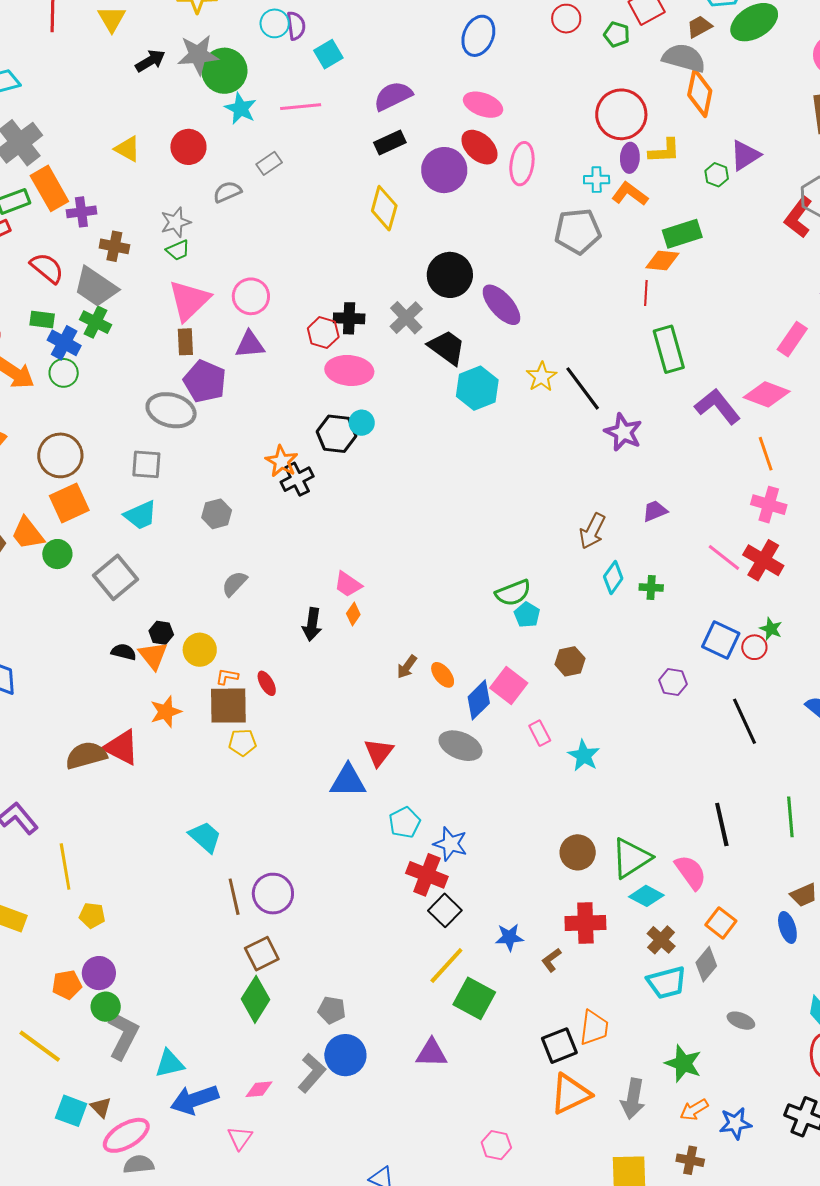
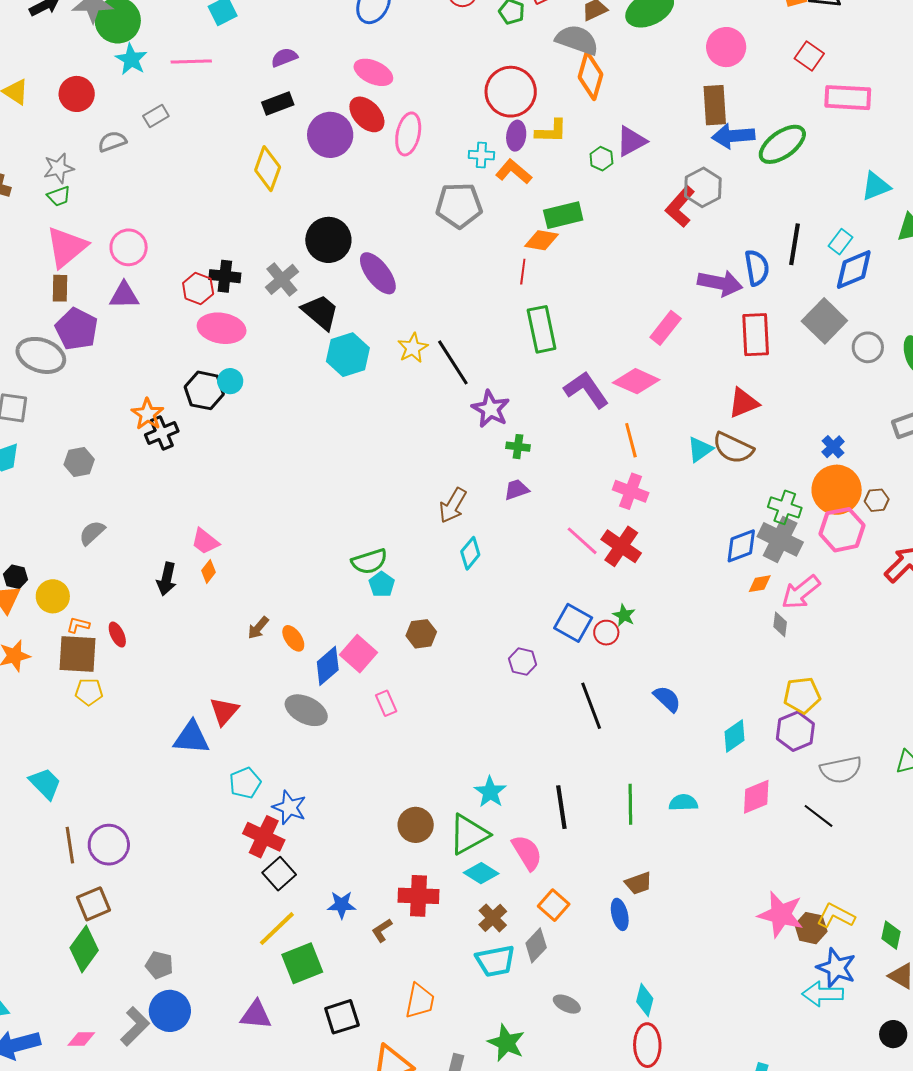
purple semicircle: (393, 96) -> (284, 57), size x0.7
green cross: (651, 587) -> (518, 447), moved
cyan star: (584, 756) -> (490, 792), moved
green square: (474, 998) -> (302, 963), turned 36
black square: (559, 1046) -> (342, 1017), moved

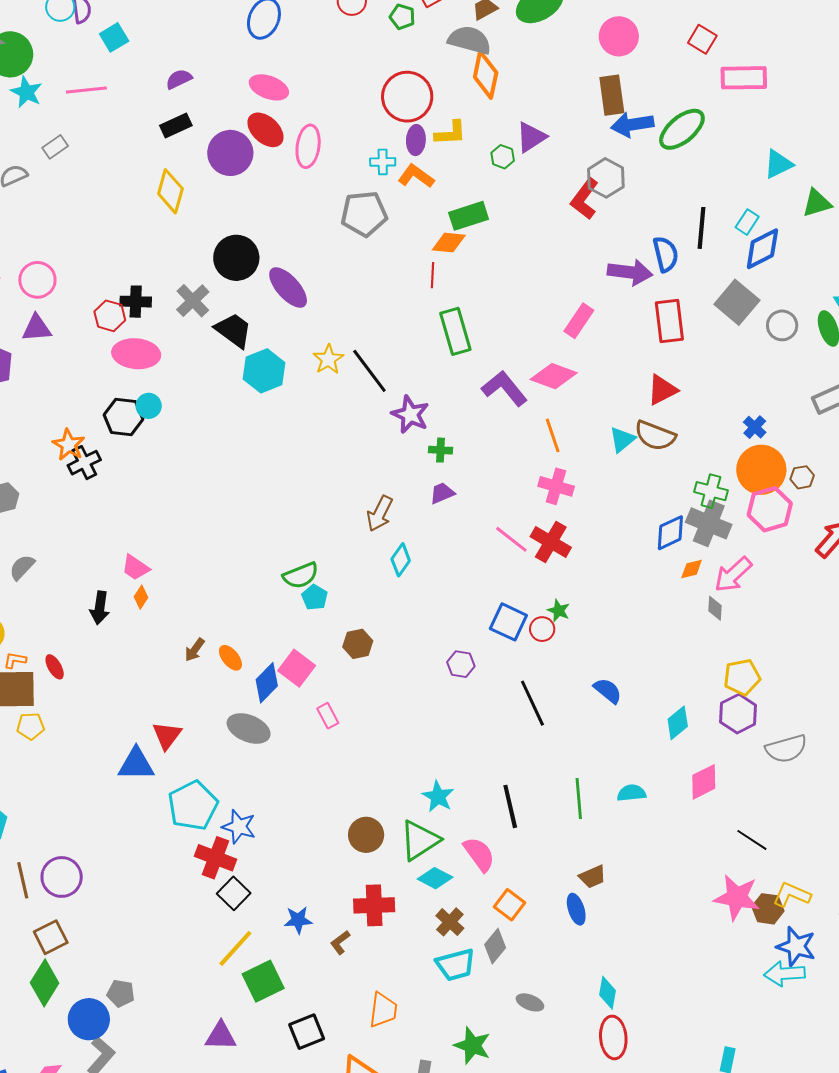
cyan pentagon: (245, 783) -> (193, 806), size x1.6
black line: (819, 816) -> (752, 840), moved
blue circle: (170, 1011) -> (89, 1019), moved

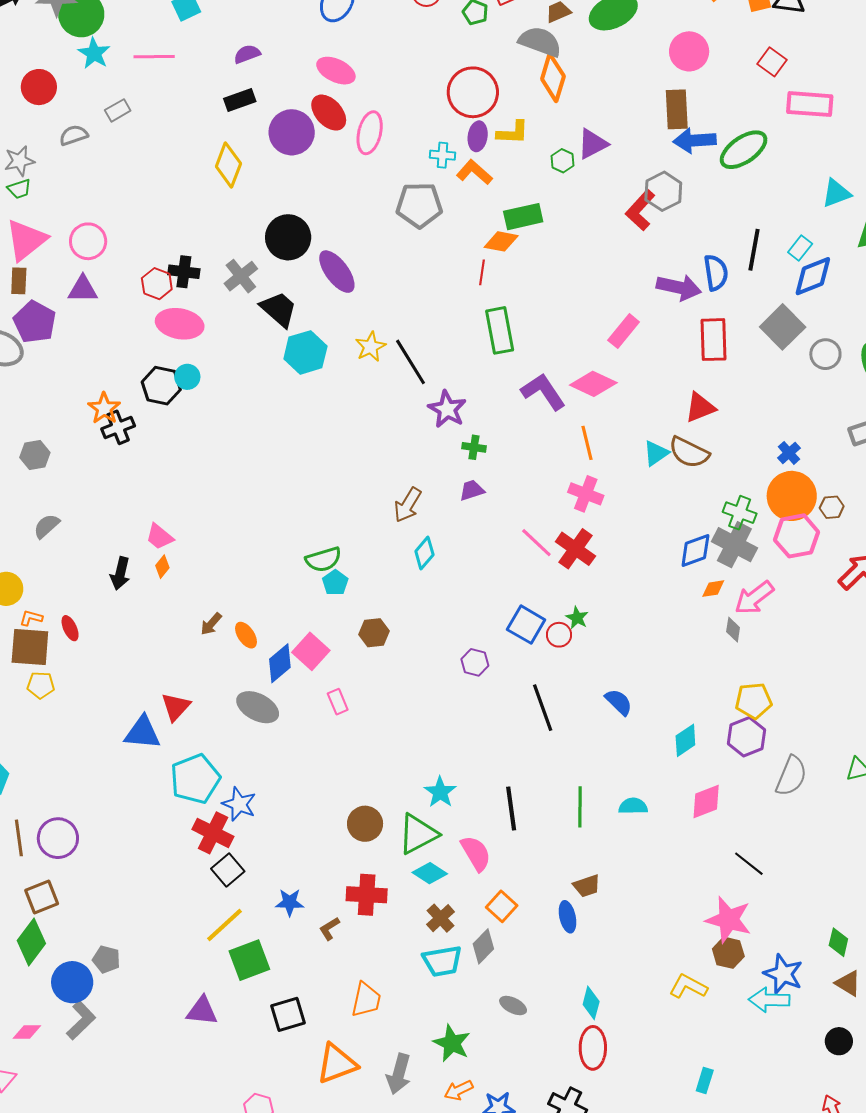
gray semicircle: (786, 749) -> (791, 776), turned -57
yellow L-shape: (792, 895) -> (688, 986), moved
brown hexagon: (768, 909) -> (728, 953), moved

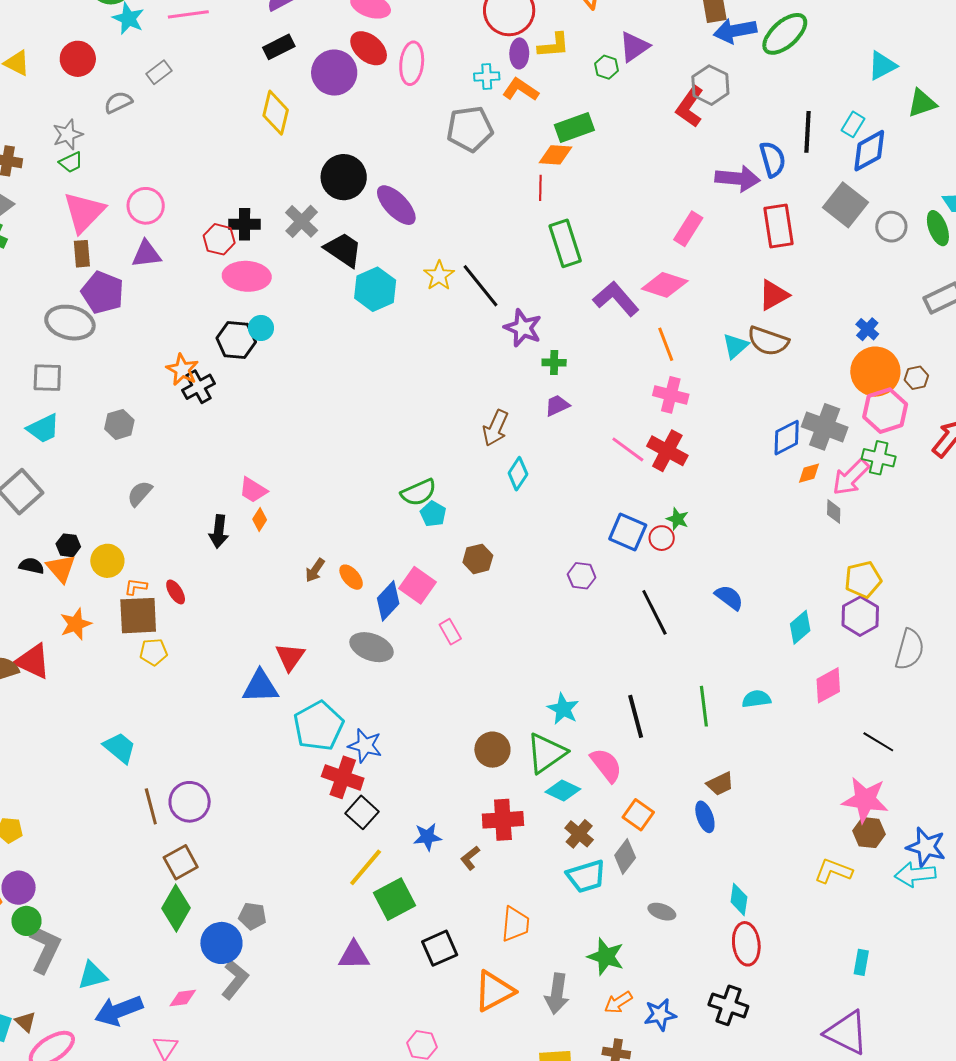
green cross: (740, 513) -> (879, 458), moved

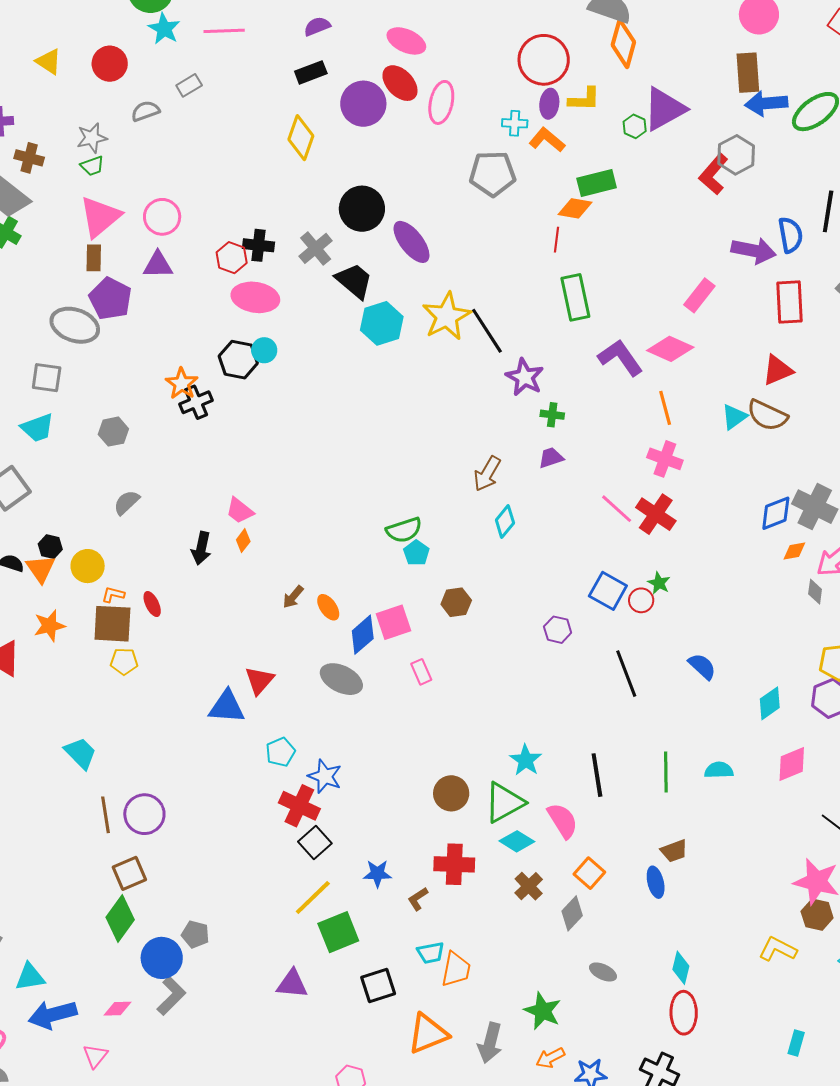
purple triangle: (634, 47) -> (664, 109), size x1.4
yellow star: (439, 276) -> (447, 316), size x1.6
pink square: (418, 585) -> (393, 622), turned 30
cyan pentagon: (318, 726) -> (280, 752), size x0.6
cyan trapezoid: (586, 876) -> (431, 953), moved, size x0.7

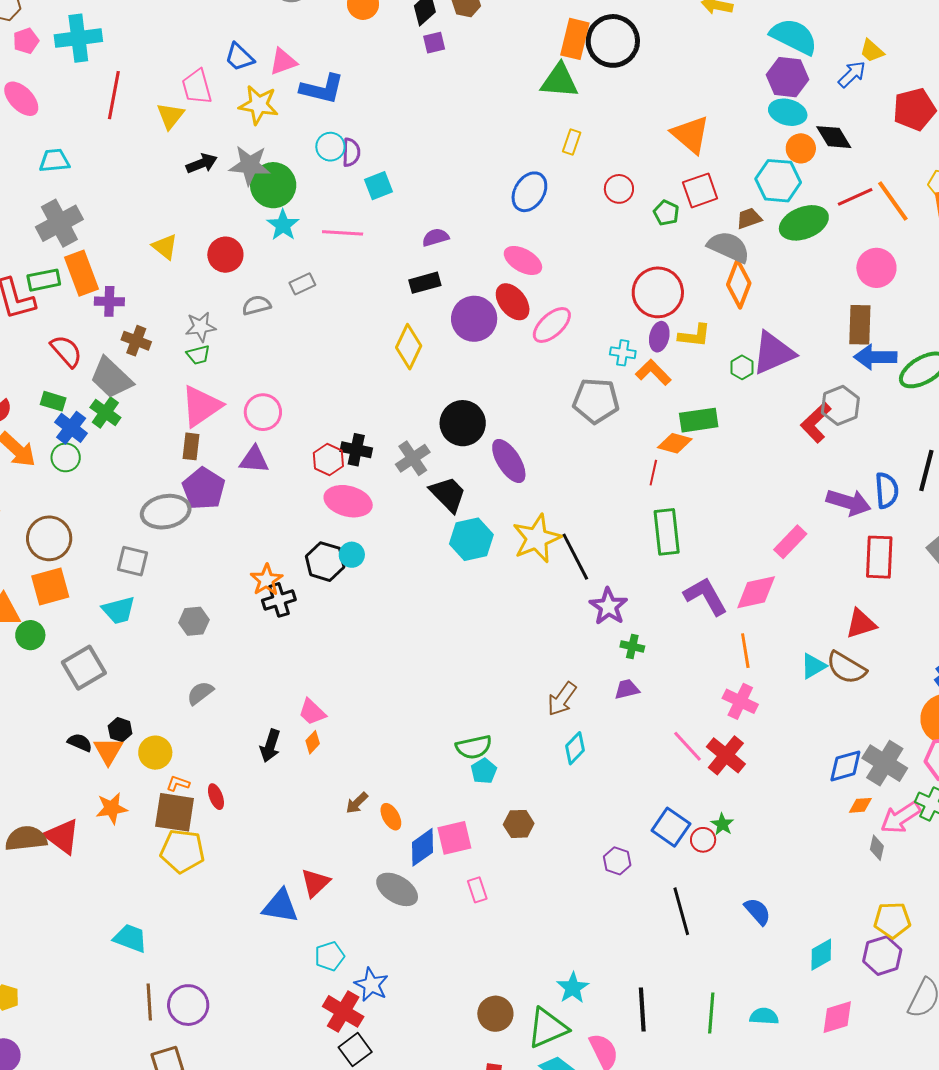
pink ellipse: (441, 102) -> (552, 325), turned 30
gray ellipse: (75, 325) -> (166, 512), turned -36
pink diamond: (670, 349) -> (756, 592), turned -42
yellow pentagon: (124, 661) -> (182, 851), size x1.6
cyan trapezoid: (80, 753) -> (130, 938), turned -30

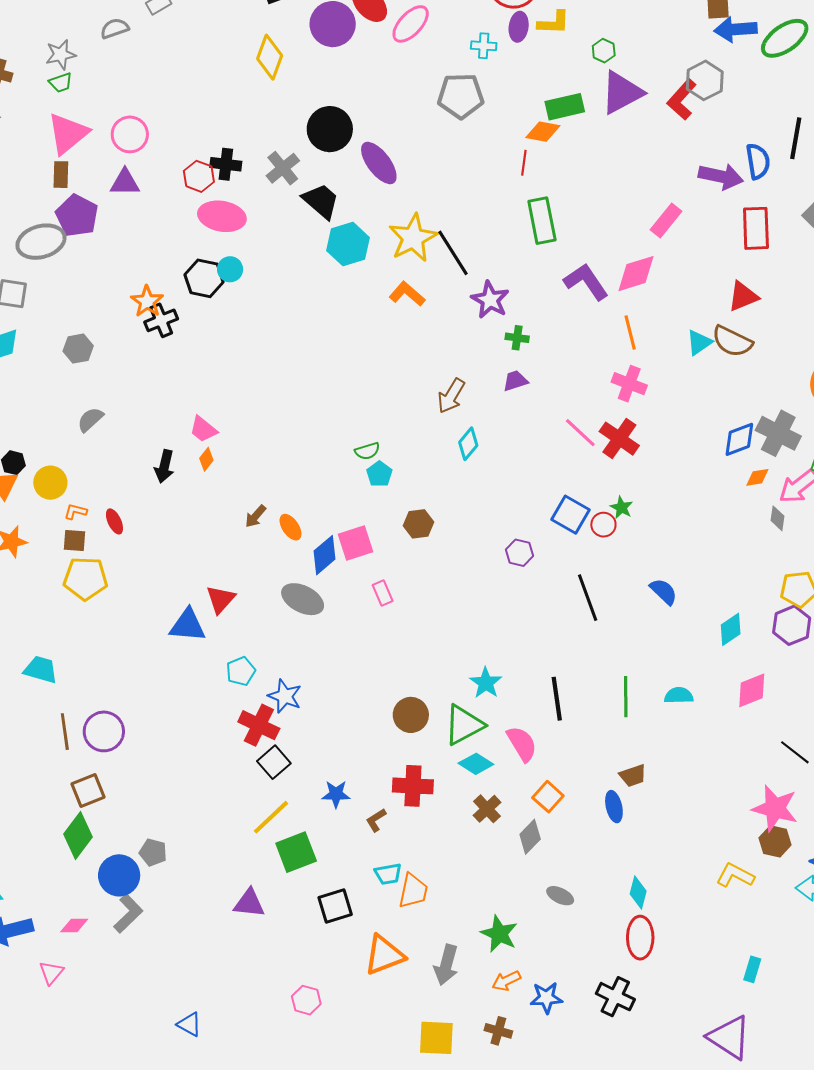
purple triangle: (773, 353) -> (622, 93), moved
orange L-shape: (653, 372) -> (407, 294), moved
green semicircle: (474, 747) -> (367, 451), size x0.7
brown square: (175, 812) -> (75, 541), size x0.6

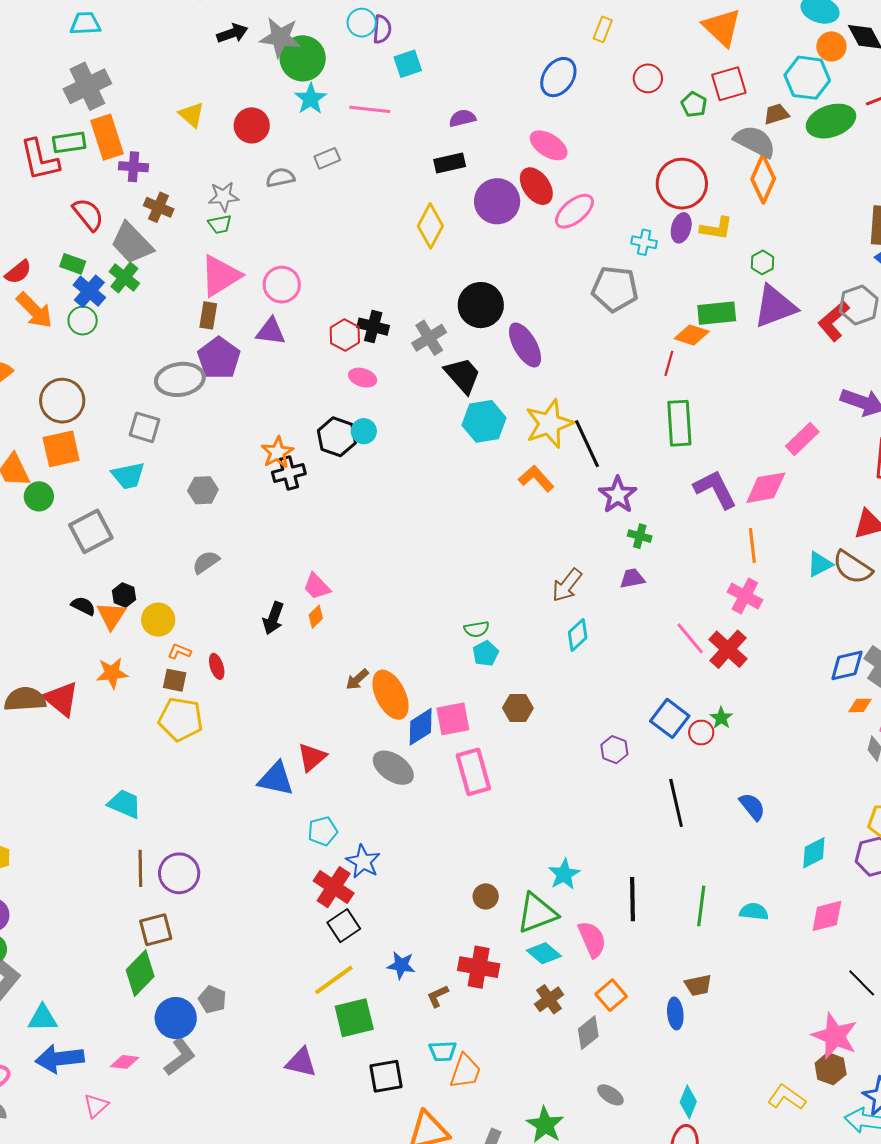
pink ellipse: (222, 216) -> (363, 378), size x0.6
orange ellipse: (290, 527) -> (391, 695), size x1.8
pink rectangle: (383, 593) -> (473, 772), size x1.8
brown circle: (411, 715) -> (486, 896), size x0.7

